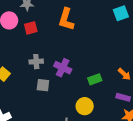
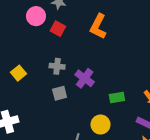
red square: (31, 28) -> (58, 29), turned 32
gray square: (43, 85) -> (60, 93), turned -32

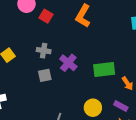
green rectangle: (117, 97) -> (104, 70), moved, size x1.5
yellow circle: (101, 125) -> (93, 108), moved

